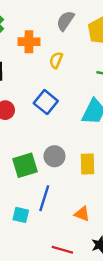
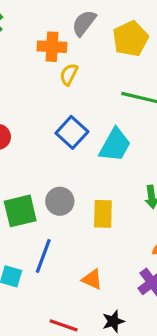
orange cross: (29, 42) -> (52, 47), moved
blue square: (46, 102) -> (72, 132), moved

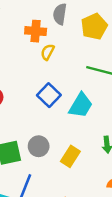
gray semicircle: (84, 23) -> (60, 14), turned -30
yellow rectangle: (103, 214) -> (70, 156), turned 30

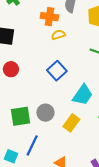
yellow semicircle: (48, 52) -> (58, 35), turned 40
cyan trapezoid: (81, 105) -> (83, 95), moved

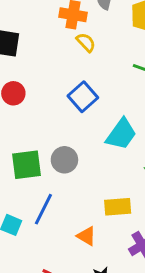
yellow semicircle: (58, 35) -> (86, 42), turned 64
yellow rectangle: (71, 123) -> (118, 207), moved, turned 48

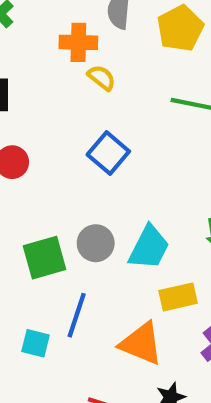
cyan trapezoid: (121, 134) -> (149, 248), moved
orange triangle: (87, 236) -> (141, 344), size x1.6

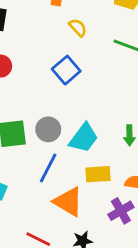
yellow semicircle: (102, 78) -> (78, 28), moved
blue line: (77, 315) -> (48, 168), moved

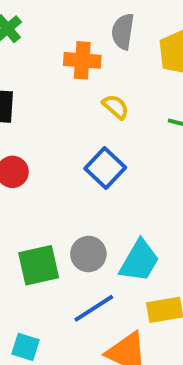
blue line: (48, 168) -> (94, 308), turned 36

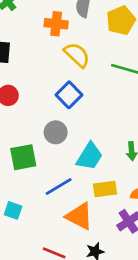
yellow semicircle: (116, 107) -> (77, 55), size x1.5
gray circle: (88, 254) -> (56, 132), moved

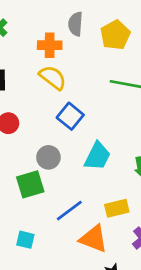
yellow semicircle: (77, 55) -> (53, 78), moved
gray circle: (56, 132) -> (48, 157), moved
cyan trapezoid: (89, 156) -> (97, 156), moved

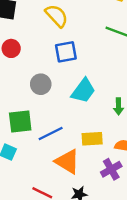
blue square: (70, 116) -> (66, 52), turned 30
green square: (30, 184) -> (20, 122), moved

